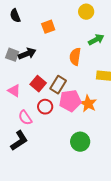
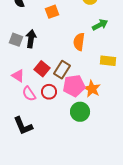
black arrow: (27, 54) -> (31, 39), turned -60
pink semicircle: (25, 118) -> (29, 94), moved
black L-shape: (19, 141) -> (23, 126), turned 100
green circle: (80, 142) -> (80, 112), moved

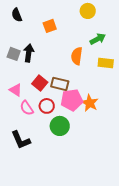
yellow rectangle: (108, 61) -> (106, 63), moved
brown rectangle: (62, 70) -> (60, 84), turned 72
green circle: (80, 112) -> (60, 126), moved

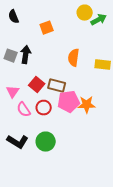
green arrow: (98, 39) -> (99, 20), moved
pink triangle: (16, 90) -> (13, 92), turned 32
orange star: (90, 103) -> (87, 105), turned -30
green circle: (60, 126) -> (46, 142), moved
black L-shape: (21, 140) -> (18, 142), turned -35

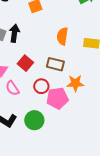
brown rectangle: (57, 86) -> (55, 64), moved
pink pentagon: (69, 102) -> (57, 98), moved
red circle: (44, 108) -> (41, 86), moved

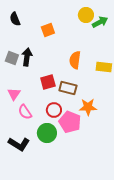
red square: (25, 63) -> (48, 82), moved, turned 35
pink pentagon: (57, 98) -> (70, 122), turned 30
green circle: (34, 120) -> (47, 133), moved

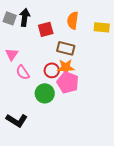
red square: (48, 82) -> (46, 29), moved
orange star: (88, 107) -> (66, 67), moved
black L-shape: (19, 144) -> (17, 120), moved

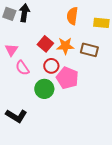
red square: (46, 29) -> (45, 44), moved, turned -35
brown rectangle: (66, 48) -> (89, 50), moved
orange star: (66, 67) -> (65, 46), moved

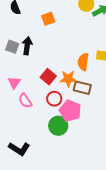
orange semicircle: (72, 16) -> (83, 62), moved
brown rectangle: (89, 50) -> (82, 88), moved
green circle: (44, 89) -> (58, 126), moved

